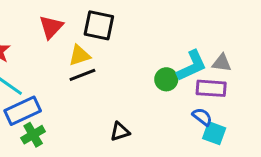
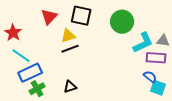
green circle: (166, 79) -> (122, 22), moved, size x1.5
black triangle: (120, 132) -> (70, 87), moved

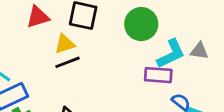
red triangle: (49, 17) -> (38, 17), turned 30
purple rectangle: (156, 58) -> (158, 75), moved

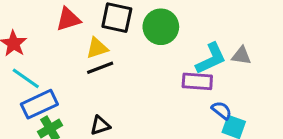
green circle: (141, 24) -> (161, 27), moved

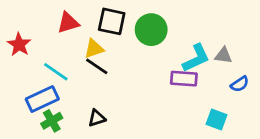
black line: (100, 68) -> (97, 66), turned 55
cyan line: (26, 78) -> (56, 72), moved
blue semicircle: (222, 110) -> (240, 84), moved, turned 108

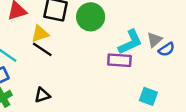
gray triangle: (223, 55) -> (154, 40), turned -49
blue semicircle: (240, 84) -> (166, 49), moved

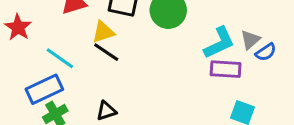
purple rectangle: (119, 60) -> (226, 69), moved

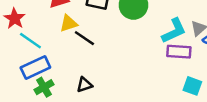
yellow triangle: (103, 32) -> (69, 23), moved
cyan line: (60, 58) -> (30, 41), moved

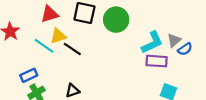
cyan line: (30, 41) -> (44, 46), moved
blue rectangle: (35, 68) -> (29, 75), size x0.7

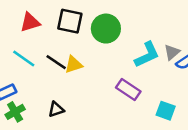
yellow triangle: (58, 36) -> (74, 65), moved
purple rectangle: (157, 61) -> (128, 90), moved, turned 30

